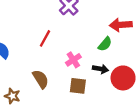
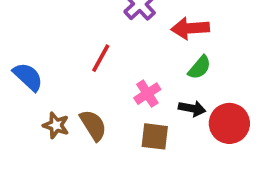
red arrow: (121, 25) -> (190, 28), moved
brown star: (12, 96) -> (56, 125), moved

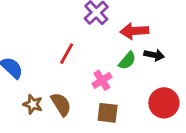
green semicircle: (200, 67) -> (127, 61), moved
black arrow: (192, 108) -> (154, 55), moved

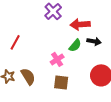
red line: (67, 54) -> (15, 42), moved

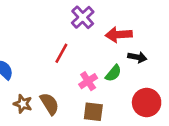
red line: (15, 42) -> (61, 53), moved
green semicircle: (75, 45) -> (113, 73), moved

